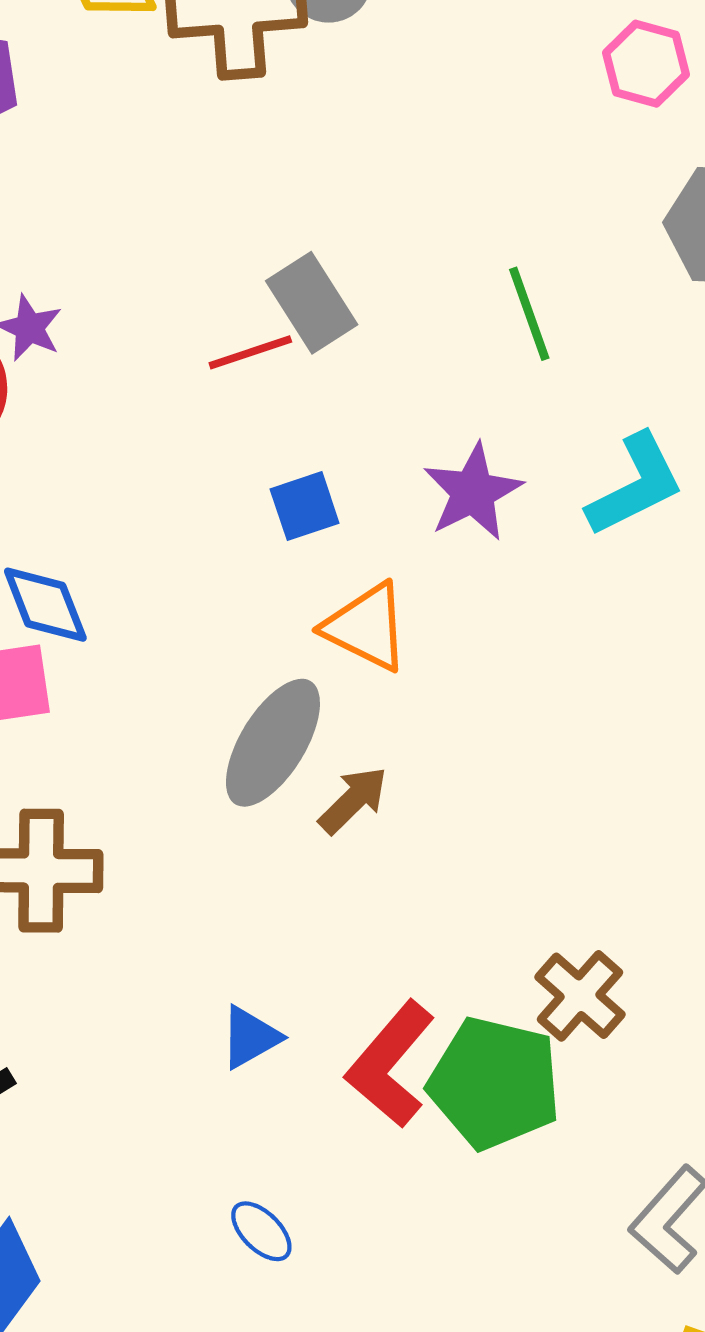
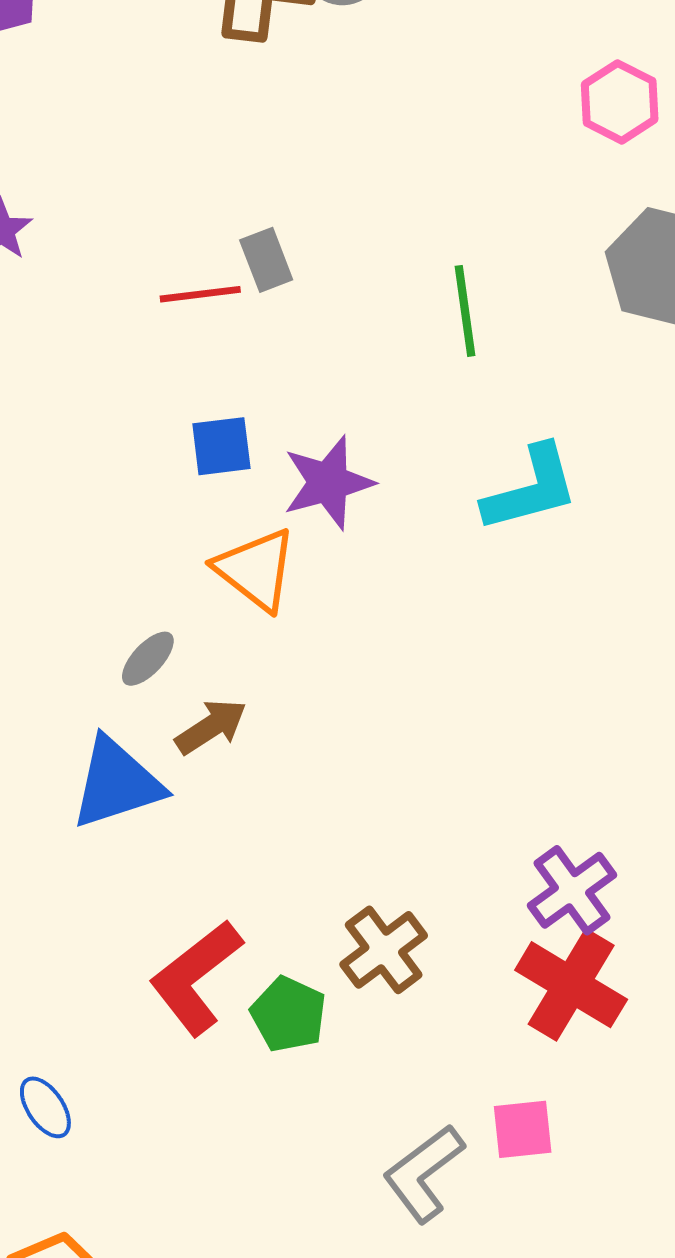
gray rectangle: (312, 303) -> (266, 260), size x0.7
purple star: (473, 492) -> (328, 483), moved
gray ellipse: (273, 743) -> (148, 659), size x0.5
blue triangle: (250, 1037) -> (117, 783), moved, size x1.6
green pentagon: (495, 1083) -> (288, 1014), size x0.6

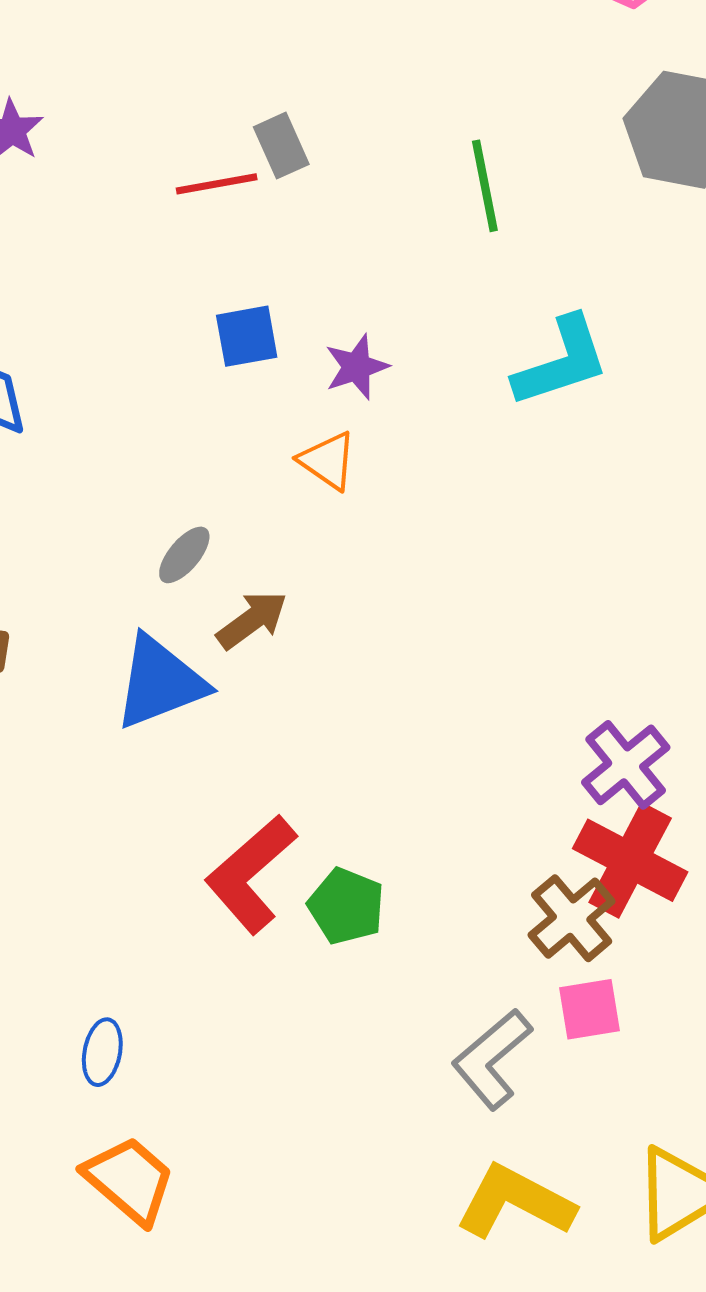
purple star: (328, 483) -> (357, 367), size x0.7
orange triangle: (256, 569) -> (328, 461), moved, size x0.7
brown cross: (384, 950) -> (572, 918), moved
blue ellipse: (45, 1107) -> (102, 1052), moved, turned 48

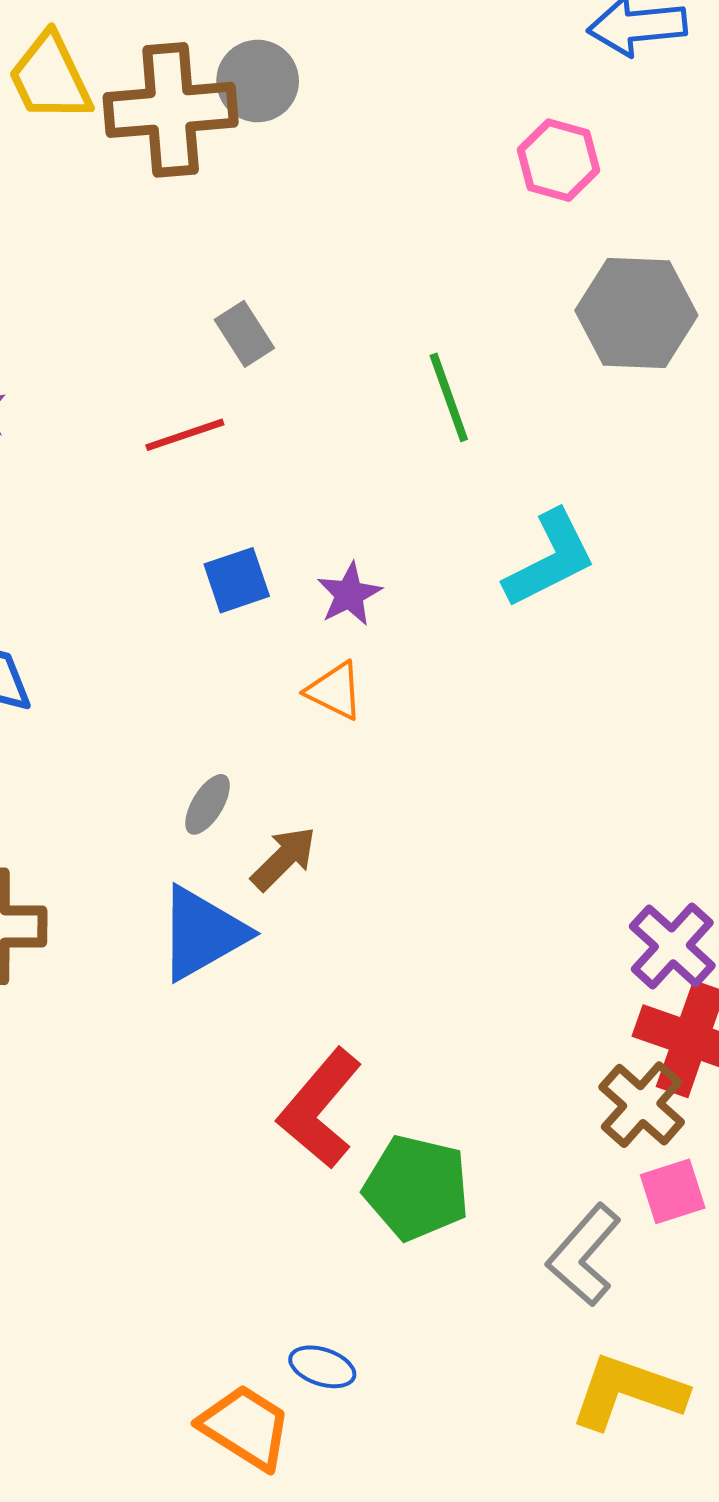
gray rectangle: (281, 146) -> (244, 334), moved
green pentagon: (346, 906) -> (417, 1188), moved, size x1.4
blue ellipse: (102, 1052) -> (322, 1367), moved, turned -74

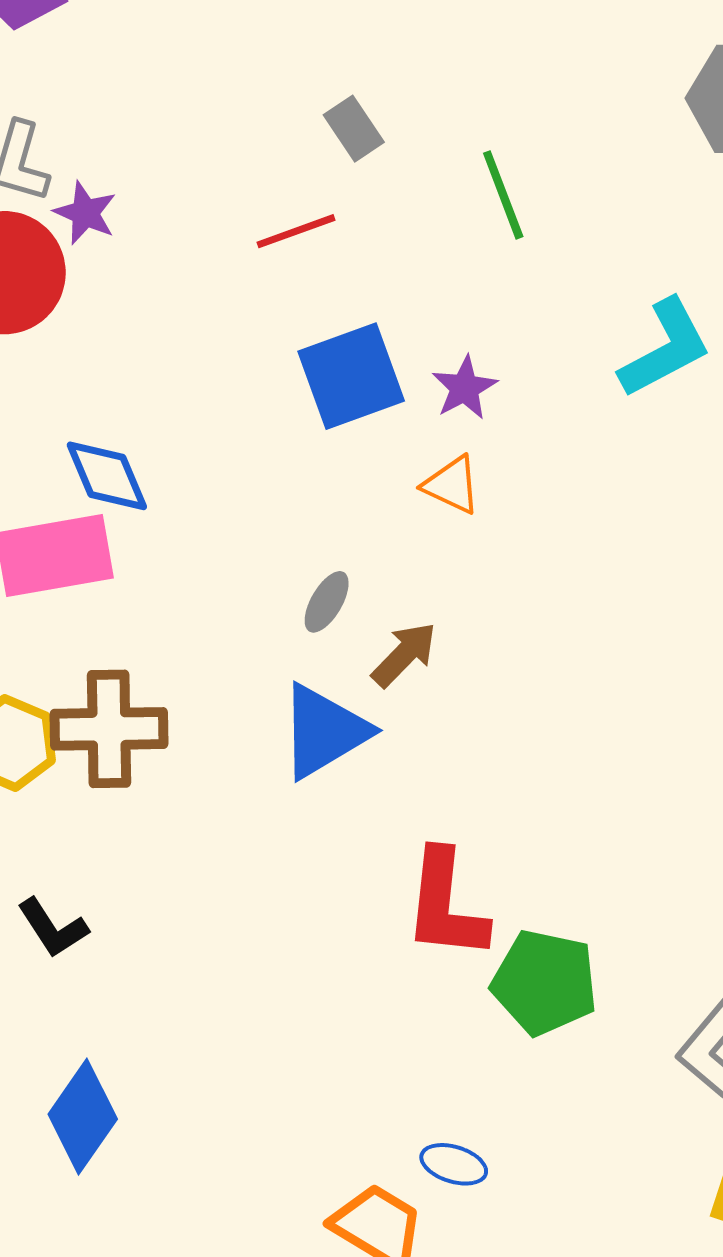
green line: (449, 397) -> (503, 195), moved
blue square: (237, 580) -> (351, 376), size x1.6
red L-shape: (320, 1108) -> (446, 905), turned -33

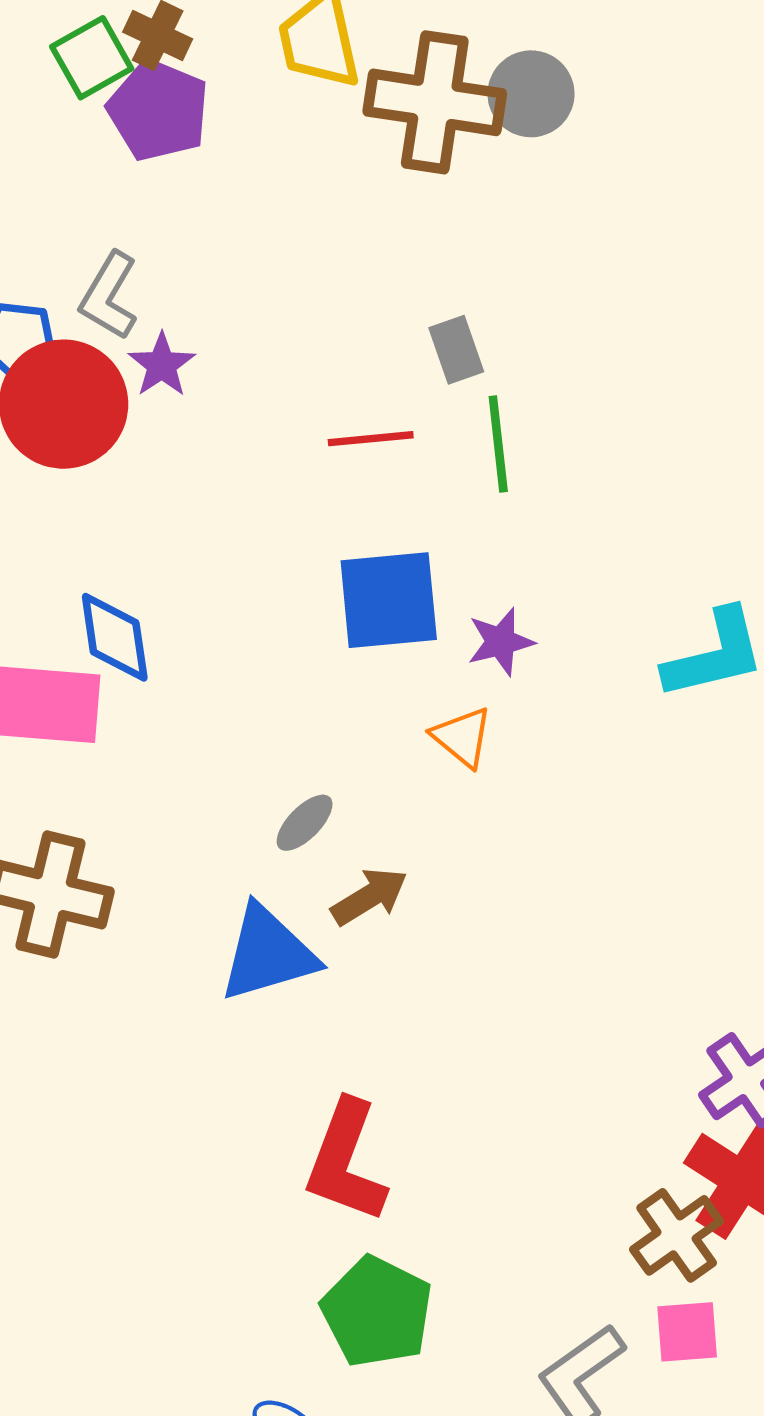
green line: (503, 195) -> (498, 444), moved
green pentagon: (545, 982) -> (377, 1312), moved

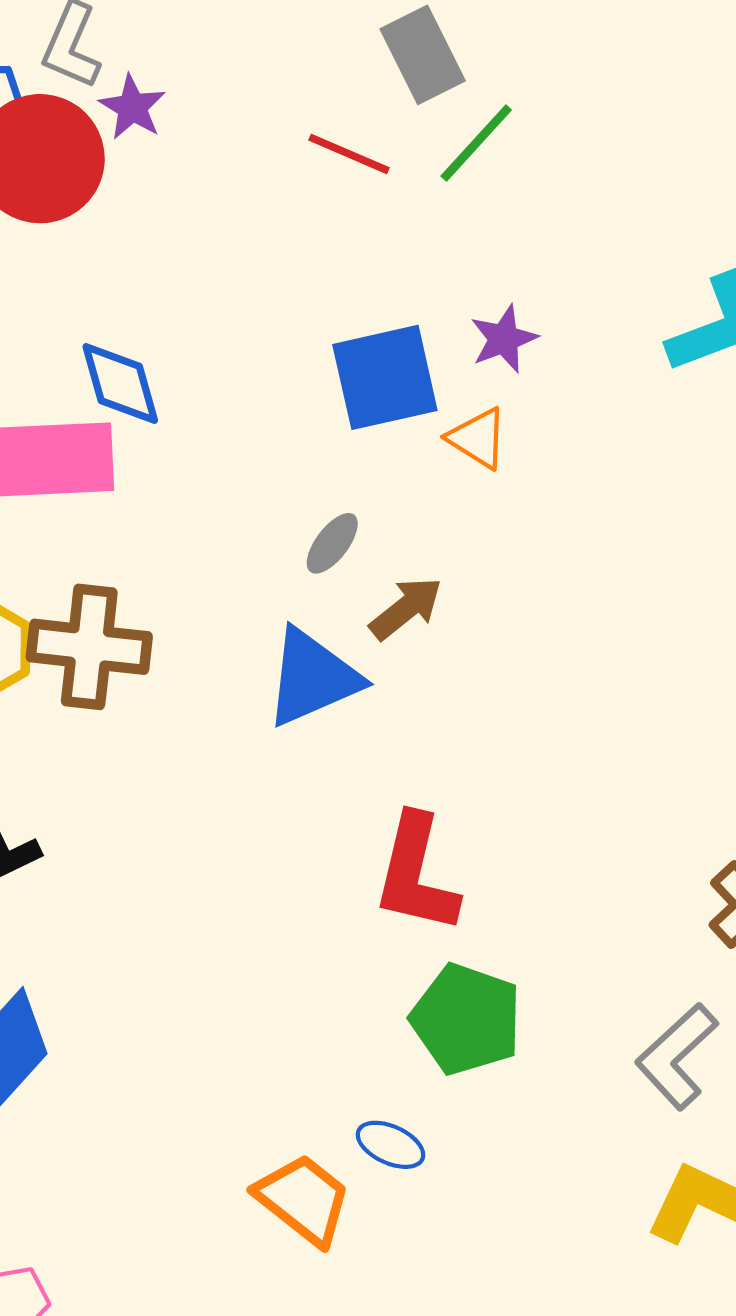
gray rectangle: (456, 350) -> (423, 55), size x1.4
red line: (371, 439) -> (349, 154), turned 36
green line: (498, 444) -> (476, 143), turned 56
blue square: (389, 600) -> (385, 377), moved

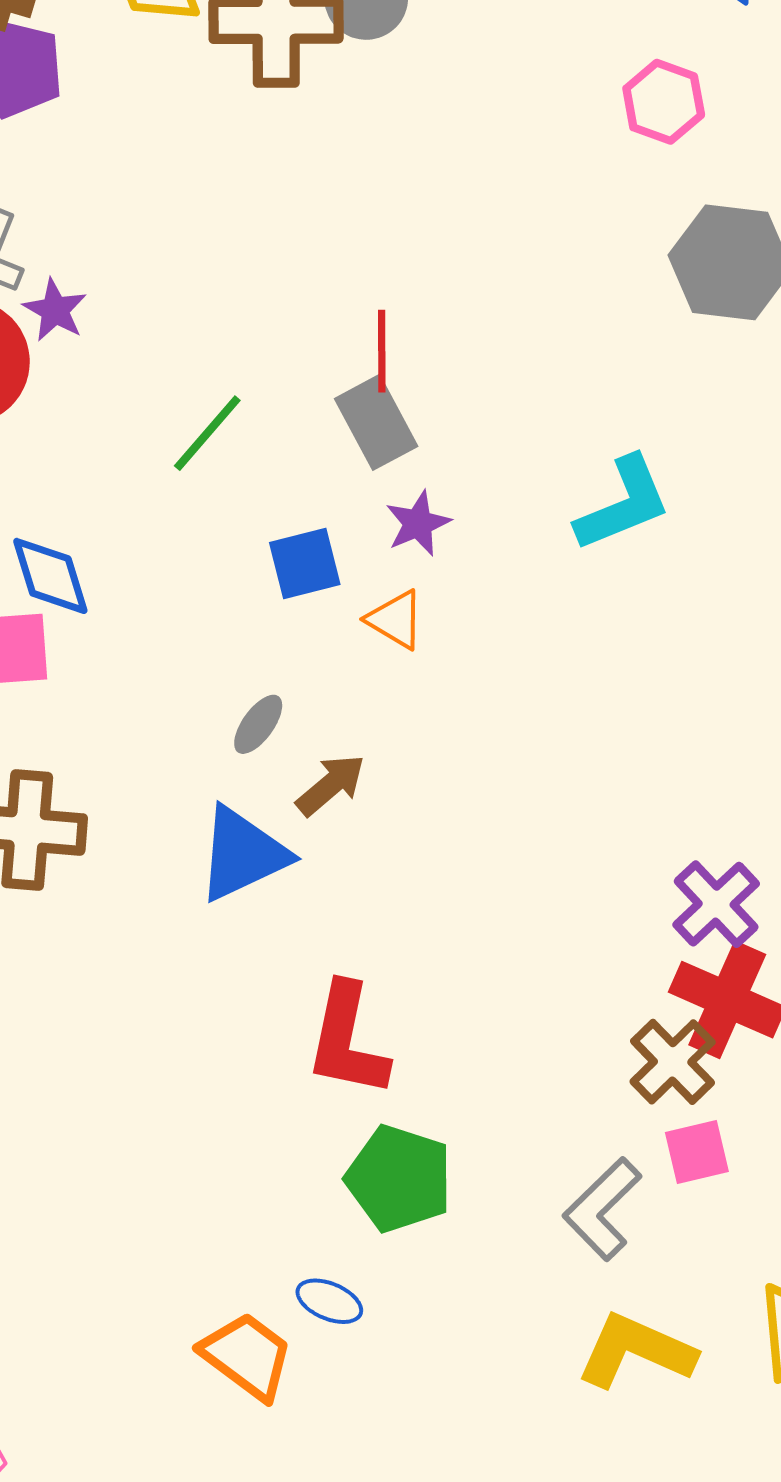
gray rectangle: (423, 55) -> (376, 422), moved
green line: (476, 143) -> (207, 433), moved
red line: (349, 154) -> (382, 351), moved, turned 68
blue square: (385, 377) -> (305, 563), size x0.7

